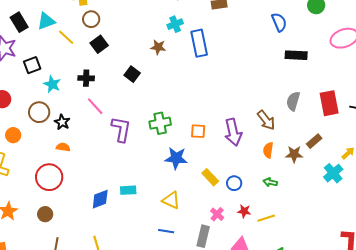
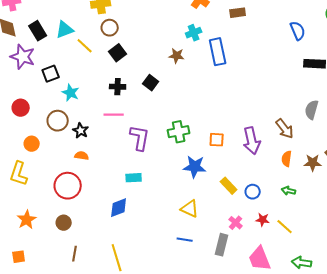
black cross: (86, 78) -> (118, 87), moved
pink line: (95, 106) -> (114, 115), turned -48
cyan rectangle: (128, 190) -> (134, 178), moved
yellow line: (266, 218) -> (285, 227), turned 60

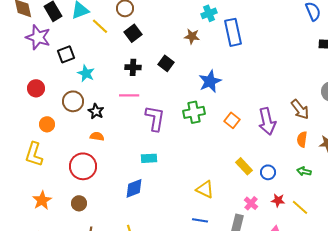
orange square: (217, 140) -> (232, 120), turned 35
blue star: (195, 167) -> (210, 81), moved, turned -30

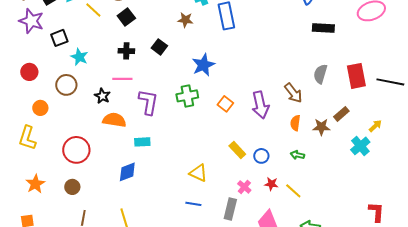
black star: (96, 111) -> (102, 96), moved
orange semicircle: (97, 136) -> (114, 120), moved, size x1.6

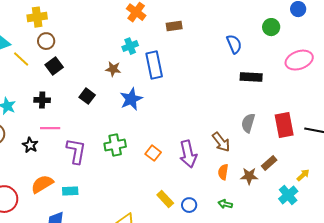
black cross: (126, 51) -> (42, 100), moved
blue star: (203, 65) -> (131, 99), moved
orange semicircle: (114, 120) -> (42, 184), moved, turned -40

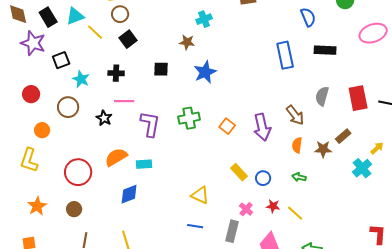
blue rectangle: (154, 65) -> (285, 55), moved
black square: (87, 96) -> (161, 69), turned -35

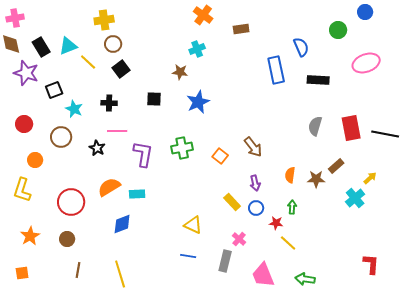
blue rectangle: (285, 55) -> (276, 70), moved
brown arrow: (295, 115) -> (253, 147), moved
purple arrow: (262, 127) -> (255, 183), moved, size x0.6
green arrow: (299, 177) -> (292, 207), turned 80
red star: (273, 206) -> (276, 223), moved

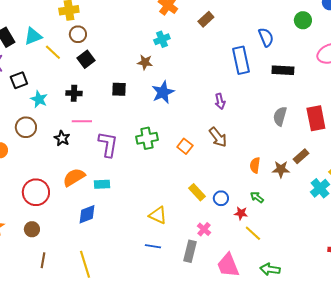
brown rectangle: (241, 29) -> (206, 19), turned -35
purple arrow: (255, 183) -> (220, 101), moved
green arrow: (292, 207) -> (257, 197), turned -56

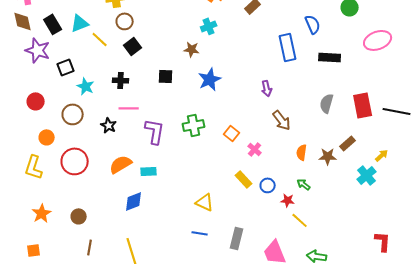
brown arrow: (218, 137) -> (282, 120), moved
red circle: (36, 192) -> (75, 161), moved
pink cross: (204, 229) -> (255, 149), moved

